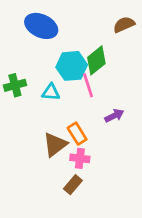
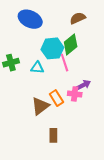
brown semicircle: (124, 25) -> (78, 18), moved
pink cross: (80, 158) -> (75, 94), moved
brown rectangle: (73, 185) -> (53, 135), turned -40

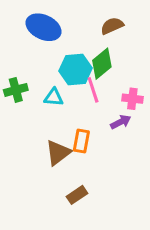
pink cross: (75, 94) -> (132, 99), moved
orange rectangle: (56, 98) -> (81, 141), turned 42
brown rectangle: (53, 135) -> (77, 195), turned 56

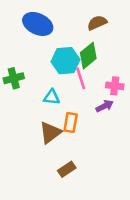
cyan triangle: (54, 97) -> (52, 97), moved

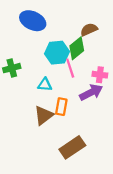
brown semicircle: (97, 23) -> (89, 30), moved
purple arrow: (105, 106) -> (91, 92), size x1.5
brown rectangle: (67, 169) -> (72, 147), moved, size x1.6

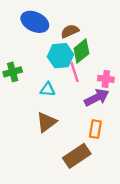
brown semicircle: (89, 30) -> (70, 31), moved
orange rectangle: (61, 107) -> (95, 129), moved

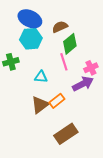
cyan hexagon: (60, 56) -> (31, 39), moved
pink cross: (106, 79) -> (91, 68), turned -32
orange rectangle: (95, 129) -> (57, 101), moved, turned 42

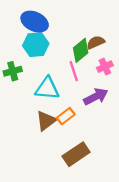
brown semicircle: (60, 27) -> (96, 42), moved
pink cross: (91, 68) -> (105, 67), moved
cyan triangle: (41, 77) -> (47, 88), size x1.6

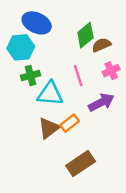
cyan hexagon: (36, 45) -> (21, 47), moved
green diamond: (81, 50) -> (85, 35), moved
green cross: (13, 71) -> (30, 75), moved

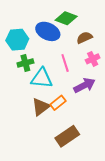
blue ellipse: (37, 23) -> (48, 31), moved
green diamond: (85, 35) -> (66, 18), moved, turned 60

